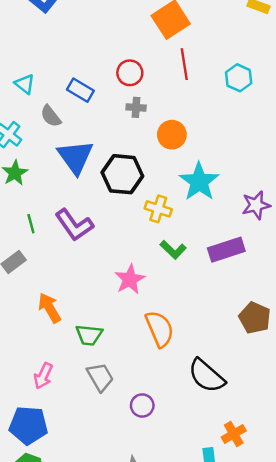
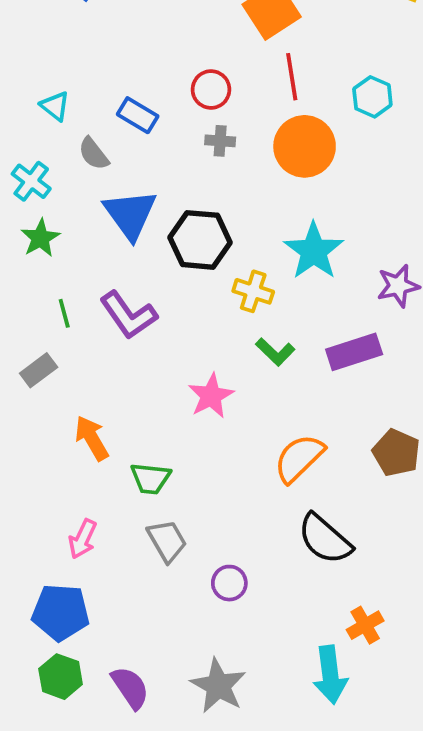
orange circle: (172, 135) -> (305, 146), moved, size x1.4
orange semicircle: (160, 329) -> (299, 458), moved, turned -111

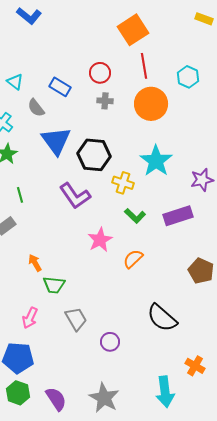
purple L-shape: (128, 315) -> (75, 196), moved
orange arrow: (92, 438) -> (35, 263), size x0.7
orange semicircle: (299, 458) -> (133, 259), moved, size x0.7
green trapezoid: (150, 478) -> (54, 285), moved
orange cross: (365, 625) -> (195, 366), moved, turned -30

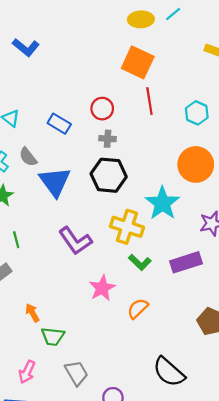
orange square: (133, 30) -> (138, 62), turned -32
orange circle: (151, 104) -> (196, 164), moved
gray semicircle: (36, 108) -> (28, 157), moved
black hexagon: (94, 155) -> (109, 175), moved
yellow cross: (123, 183) -> (127, 227), size x1.4

